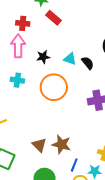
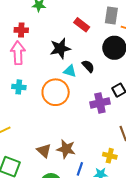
red rectangle: (54, 18) -> (82, 25), moved
black star: (43, 57) -> (60, 48), moved, size x1.5
cyan triangle: (70, 59) -> (70, 71), moved

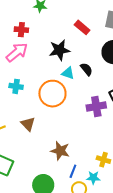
pink arrow: (18, 53) -> (17, 52), turned 50
brown triangle: (44, 151) -> (28, 124), moved

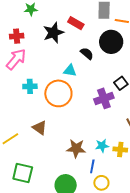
black star: (59, 50) -> (53, 33), moved
black semicircle: (86, 69) -> (87, 53), moved
cyan cross: (16, 86) -> (30, 86), moved
cyan star: (93, 178) -> (102, 146), moved

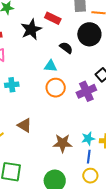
orange circle: (58, 93) -> (56, 88), moved, size x0.7
blue line: (92, 166) -> (89, 157), moved

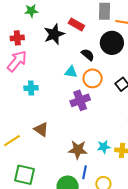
orange circle: (56, 88) -> (93, 78), moved
purple cross: (86, 91) -> (80, 100), moved
blue line: (89, 157) -> (85, 172), moved

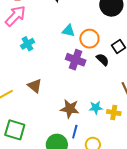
black semicircle: (88, 55) -> (103, 60), moved
cyan cross: (31, 88) -> (28, 44), turned -32
purple cross: (80, 100) -> (76, 60), turned 36

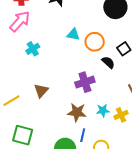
purple cross: (76, 60) -> (85, 82), moved, turned -36
brown triangle: (35, 86) -> (41, 91), turned 35
yellow cross: (114, 113) -> (121, 115), turned -32

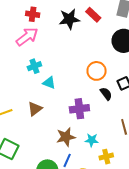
cyan triangle: (73, 34) -> (49, 83), moved
brown star: (77, 112) -> (66, 137), turned -30
yellow cross: (121, 115) -> (106, 157), moved

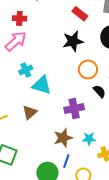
black star: (69, 19) -> (73, 41), moved
cyan triangle: (49, 83) -> (42, 85), size x1.5

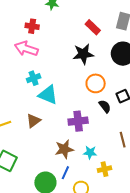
pink arrow: (16, 41) -> (26, 49), turned -125

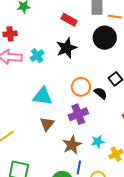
cyan cross: (34, 78) -> (37, 56), moved
orange circle: (96, 83) -> (81, 87), moved
brown triangle: (34, 121) -> (47, 124), moved

